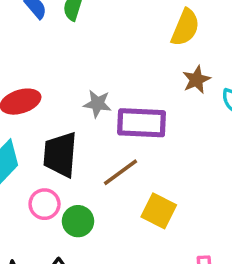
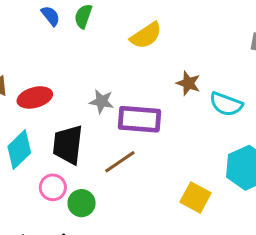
yellow semicircle: (185, 27) -> (146, 36), moved, turned 32
brown star: (196, 80) -> (188, 83), turned -30
yellow square: (159, 211) -> (196, 197), moved

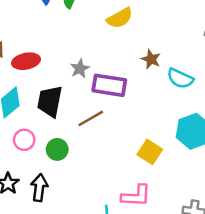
gray star: (102, 101) -> (80, 69), turned 30
pink circle: (53, 187) -> (24, 140), moved

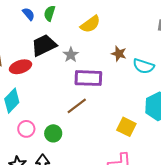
gray star: (80, 69) -> (71, 55), moved
black trapezoid: (50, 101) -> (44, 45), moved, turned 60

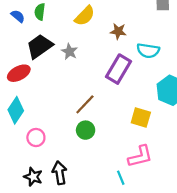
brown star: (119, 54) -> (118, 31), moved
purple rectangle: (88, 78) -> (119, 69), moved, turned -52
green circle: (53, 133) -> (86, 130), moved

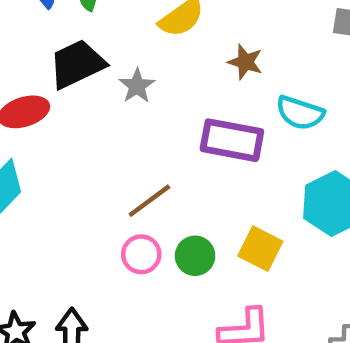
purple rectangle: (119, 69) -> (232, 140), turned 60
green circle: (86, 130) -> (195, 256), moved
pink circle: (36, 138) -> (141, 254), moved

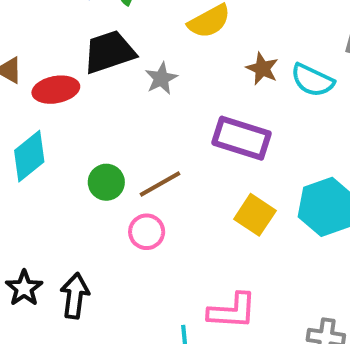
cyan semicircle: (300, 113) -> (312, 80), moved
yellow square: (260, 249) -> (255, 215), moved
green circle: (195, 256) -> (106, 182), moved

